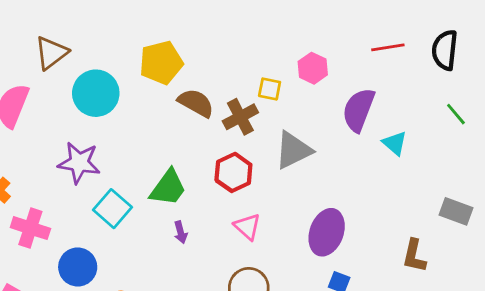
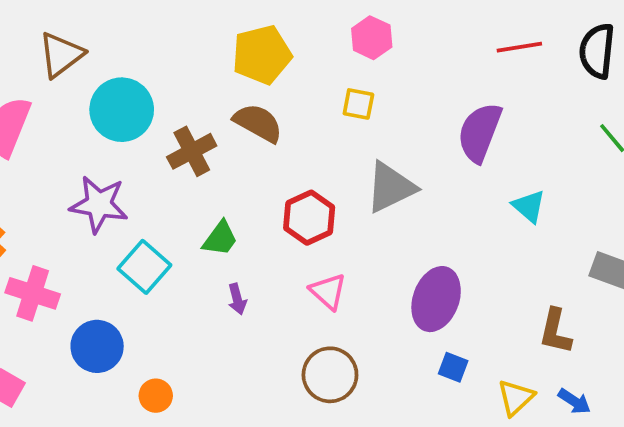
yellow pentagon: (161, 63) -> (262, 55), moved
pink hexagon: (313, 68) -> (372, 38), moved
brown cross: (240, 117) -> (192, 151), moved
cyan triangle: (395, 143) -> (529, 206), moved
green trapezoid: (168, 188) -> (220, 238), size x0.7

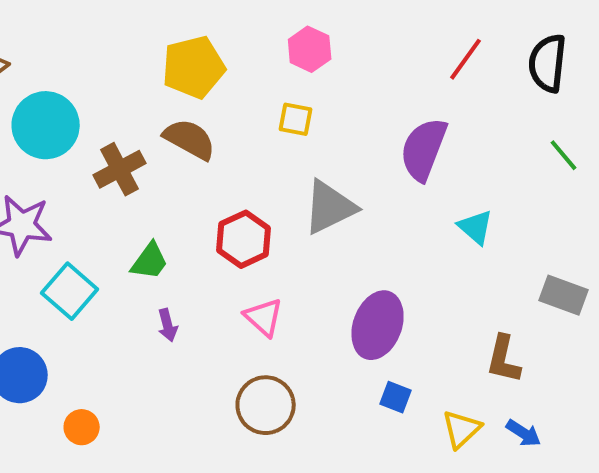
red line: (519, 47) -> (465, 59), turned -45

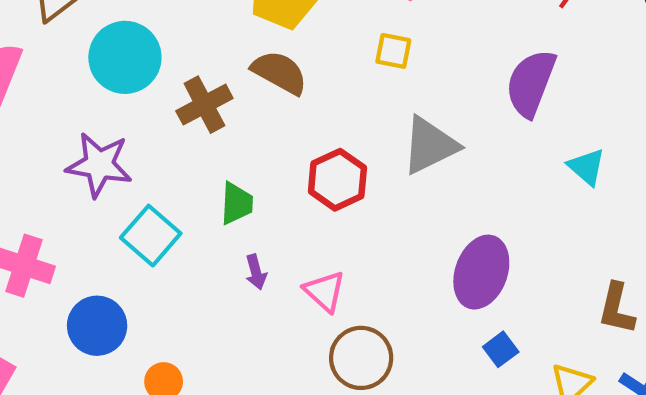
green trapezoid: (150, 261) -> (237, 203), turned -33
pink triangle: (264, 317) -> (325, 291), moved
blue square: (396, 397) -> (501, 349), turned 32

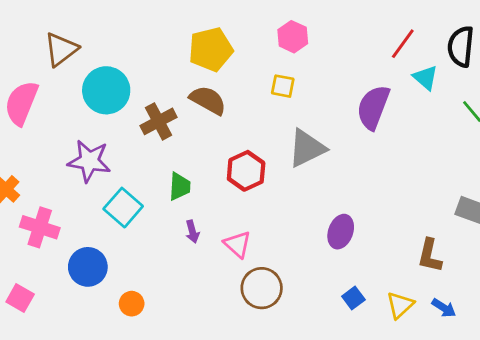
cyan triangle: (587, 167) -> (425, 78), moved
purple ellipse: (481, 272) -> (341, 232), size x0.7
blue square: (501, 349) -> (353, 298), moved

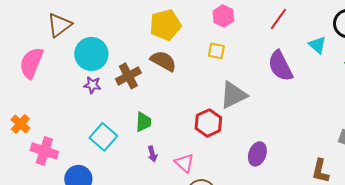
red line: (403, 44) -> (278, 19), moved
purple semicircle: (373, 107) -> (280, 66), turned -48
purple star: (89, 161) -> (92, 85), moved, size x0.6
red hexagon: (246, 171) -> (208, 123), moved

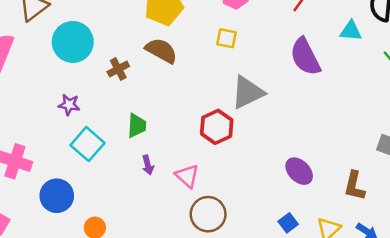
cyan triangle: (317, 45) -> (351, 31), turned -36
brown cross: (128, 76) -> (118, 69), size x0.7
purple star: (92, 85) -> (69, 105), moved
purple ellipse: (257, 154) -> (299, 171), moved, turned -65

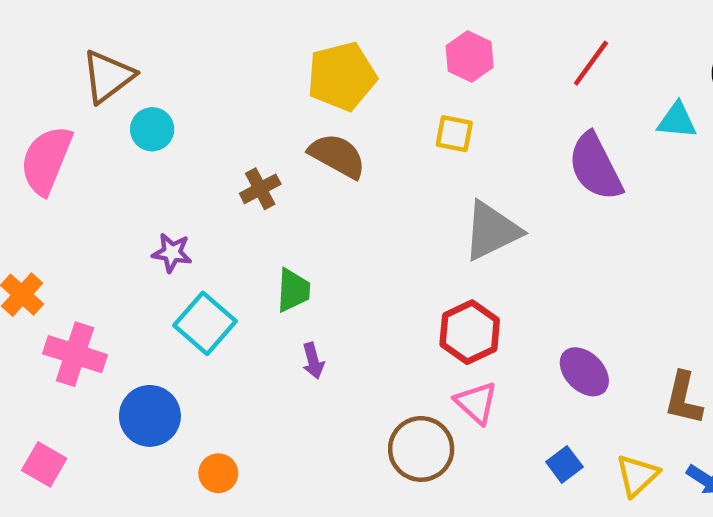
cyan circle: (73, 42) -> (152, 129), moved, size x0.6
red hexagon: (217, 127) -> (470, 332), moved
pink triangle: (187, 176) -> (476, 403), moved

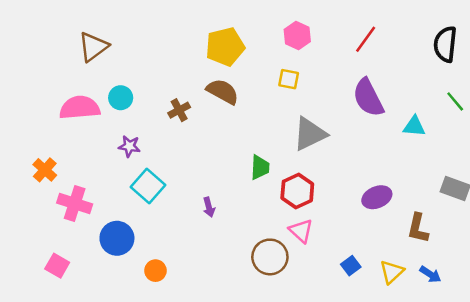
cyan triangle: (677, 120) -> (414, 126), moved
cyan circle: (152, 129) -> (121, 98), moved
pink semicircle: (46, 160) -> (80, 108), moved, turned 63
green trapezoid: (293, 290) -> (260, 167), moved
purple ellipse: (584, 372) -> (377, 197), moved, turned -68

